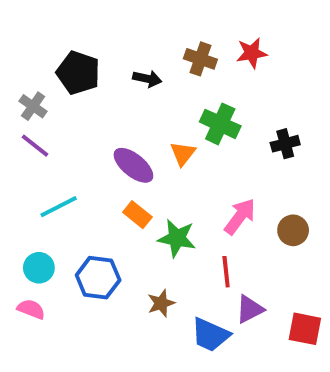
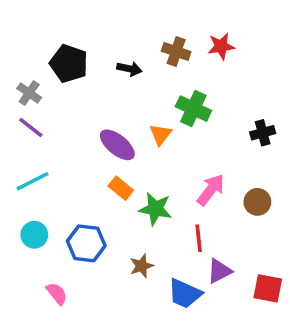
black cross: (285, 144) -> (263, 133), moved
cyan line: (59, 207) -> (33, 181), moved
pink semicircle: (31, 309) -> (57, 294), moved, turned 30

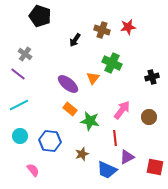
black pentagon: (69, 64) -> (40, 16), moved
black arrow: (129, 69) -> (75, 40), turned 112
gray cross: (29, 93) -> (25, 54), moved

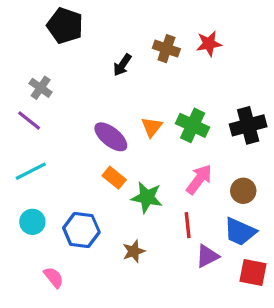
green cross: (112, 63) -> (193, 125), moved
black cross: (152, 77) -> (248, 125), size x1.5
blue trapezoid: (107, 170) -> (240, 232), moved

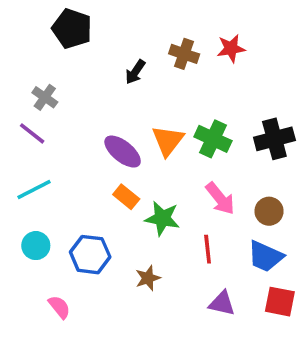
orange triangle: (152, 127) -> (168, 141), size x1.4
pink arrow: (199, 179) -> (220, 199), turned 104
purple triangle: (207, 256) -> (222, 303), moved, turned 40

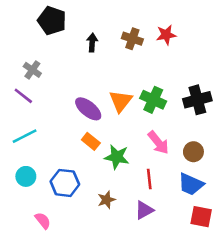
black arrow: (135, 72) -> (92, 43), moved, turned 150
purple triangle: (222, 303) -> (144, 210), moved, turned -42

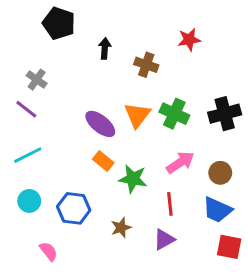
brown cross: (132, 39) -> (146, 65), moved
pink arrow: (158, 143) -> (180, 162), turned -85

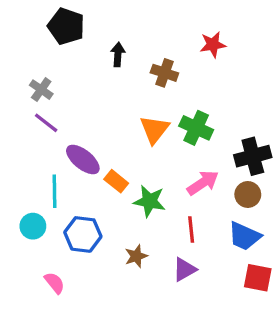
purple line: (26, 109) -> (46, 123), moved
black cross: (225, 114) -> (253, 156), moved
purple ellipse: (100, 124) -> (83, 159), moved
cyan line: (28, 155) -> (55, 191), moved, turned -64

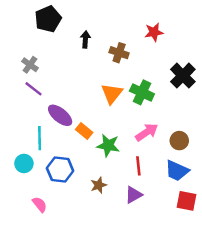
black pentagon: (66, 26) -> (48, 19), turned 30
black cross: (253, 156) -> (183, 76), moved, turned -30

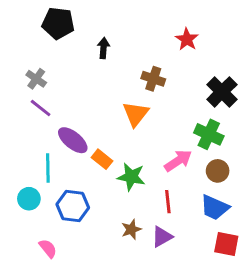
black pentagon: (48, 19) -> (58, 23), turned 30
red star: (154, 32) -> (187, 39), turned -30
brown cross: (119, 53) -> (153, 79), moved
green cross: (142, 92) -> (209, 134), moved
brown star: (99, 185) -> (131, 229), moved

